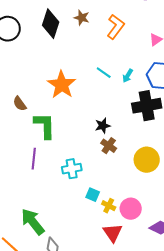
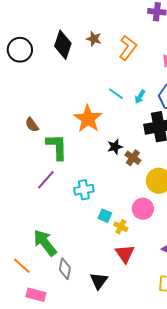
orange star: (62, 85) -> (88, 119), moved
brown cross: (109, 146) -> (133, 158), moved
purple line: (34, 159) -> (46, 180), turned 35
pink circle: (131, 209) -> (143, 209), moved

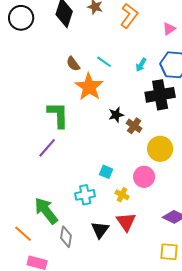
cyan line: (116, 94) -> (104, 62), moved
brown semicircle: (32, 125) -> (73, 64), moved
cyan cross: (84, 190) -> (85, 195), moved
cyan square: (105, 216) -> (106, 172), moved
black triangle: (99, 281) -> (100, 230), moved

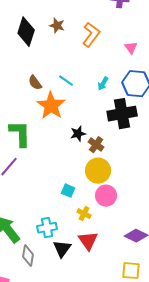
pink triangle: (169, 29) -> (131, 48), turned -32
yellow circle: (160, 149) -> (98, 171), moved
cyan cross: (85, 195) -> (47, 228), moved

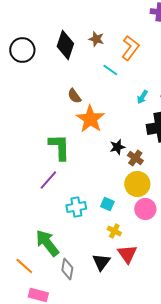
cyan line: (66, 81) -> (110, 70), moved
yellow cross: (84, 214) -> (114, 231), moved
cyan cross: (47, 228) -> (76, 207), moved

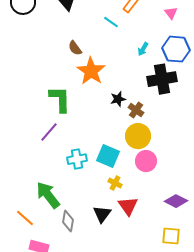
cyan square: (107, 204) -> (108, 156), size x1.6

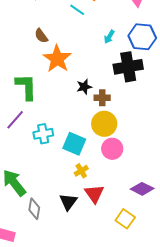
brown cross: (136, 110) -> (102, 98), turned -35
cyan cross: (77, 159) -> (43, 134), moved
yellow cross: (115, 183) -> (81, 171), turned 32
yellow square: (171, 236) -> (125, 219), moved, turned 30

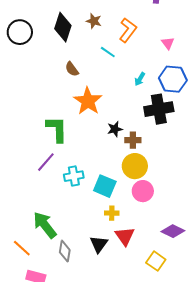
brown semicircle: (41, 36) -> (72, 69), moved
yellow cross: (81, 171) -> (112, 213), turned 32

